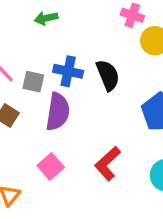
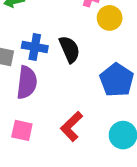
pink square: (51, 166) -> (22, 130), turned -35

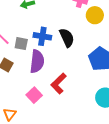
red L-shape: (72, 126) -> (59, 83), moved
pink square: (22, 130) -> (34, 95), turned 35

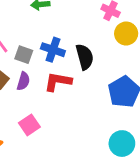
purple semicircle: (37, 61) -> (23, 81), moved, size x0.6
red L-shape: (59, 83) -> (58, 82), moved, turned 45

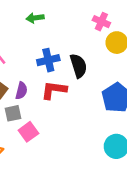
blue cross: (53, 50) -> (48, 60), turned -30
gray square: (24, 55) -> (13, 113), moved, turned -30

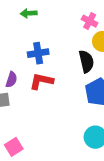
black semicircle: (78, 66) -> (86, 61), moved
pink square: (28, 132) -> (14, 147), moved

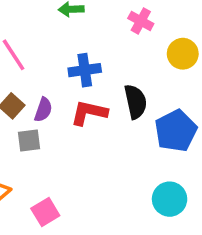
pink cross: (90, 21) -> (141, 21), moved
black semicircle: (86, 61) -> (135, 102), moved

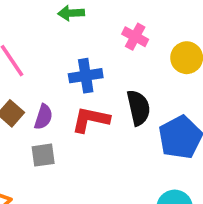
pink cross: (141, 21) -> (135, 37), moved
gray square: (29, 140) -> (43, 155), moved

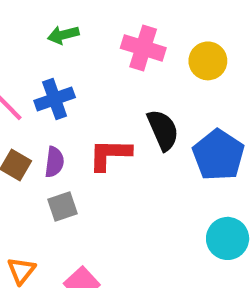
pink cross: (135, 37) -> (143, 48), size x1.4
blue cross: (86, 76) -> (55, 99), moved

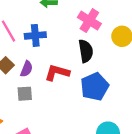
black semicircle: (163, 130) -> (86, 51), moved
blue pentagon: (218, 155) -> (95, 87), moved

